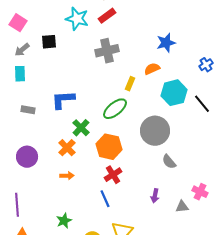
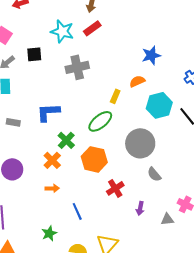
gray cross: (107, 51) -> (77, 67), moved
red cross: (113, 175) -> (115, 188), moved
blue line: (105, 199) -> (77, 211), moved

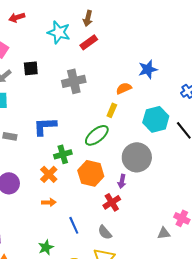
cyan star: (62, 31) -> (59, 32), moved
orange semicircle: (137, 81) -> (124, 88), moved
green cross: (66, 140) -> (63, 154), turned 30
gray semicircle: (154, 174) -> (105, 232), moved
purple arrow: (140, 208) -> (122, 181), moved

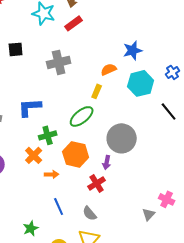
cyan hexagon: (156, 119) -> (141, 83), moved
orange arrow: (49, 202) -> (52, 174), moved
gray triangle: (164, 233) -> (149, 214), turned -40

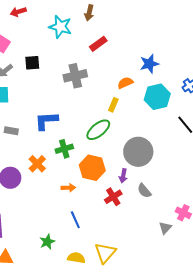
red rectangle: (74, 23) -> (98, 44), moved
orange cross: (34, 155) -> (37, 164), moved
gray semicircle: (90, 213) -> (144, 191), moved

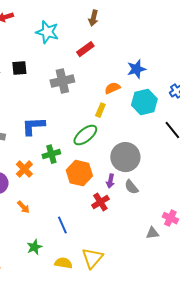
brown arrow: (89, 13) -> (93, 18), moved
orange arrow: (68, 188) -> (23, 207), moved, turned 48
gray semicircle: (144, 191) -> (131, 187), moved
gray triangle: (165, 228) -> (152, 233), turned 40

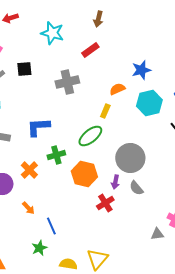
blue line: (62, 225) -> (51, 226), moved

